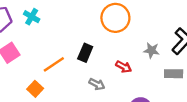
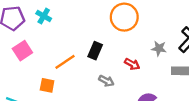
orange square: (35, 89) -> (47, 85), turned -32

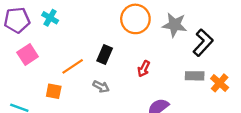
gray star: (159, 48) -> (175, 25), moved, size x1.5
red arrow: (132, 64) -> (144, 69), turned 88
gray arrow: (106, 81) -> (101, 87), moved

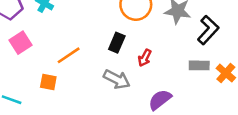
black rectangle: (105, 55) -> (117, 43), moved
gray arrow: (101, 87) -> (117, 79), moved, size x1.5

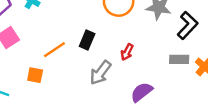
black rectangle: (117, 43) -> (87, 40), moved
gray arrow: (117, 79) -> (100, 73), turned 100

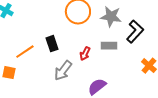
black rectangle: (87, 40) -> (52, 44), turned -42
gray rectangle: (179, 59) -> (109, 46), moved

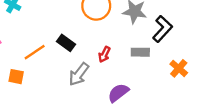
black rectangle: (52, 44) -> (66, 43), turned -35
gray rectangle: (109, 46) -> (140, 52), moved

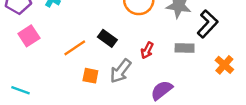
orange square: (16, 77) -> (90, 76), moved

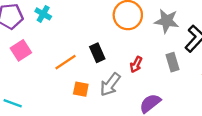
black rectangle: (107, 38) -> (97, 53), turned 30
gray rectangle: (185, 48) -> (173, 62), turned 72

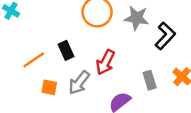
gray rectangle: (173, 62) -> (150, 80), moved
red arrow: (136, 64) -> (105, 62), size x1.5

